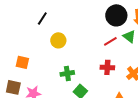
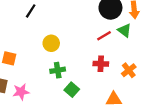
yellow circle: (58, 40) -> (51, 43), moved

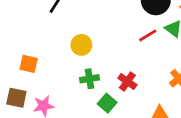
red cross: (101, 64) -> (127, 81), moved, turned 32

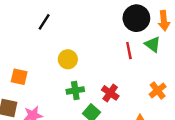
red line: (148, 35) -> (129, 51), turned -70

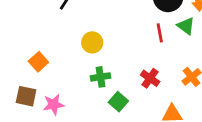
orange square: (19, 77) -> (38, 62), turned 35
red cross: (110, 93) -> (150, 78), moved

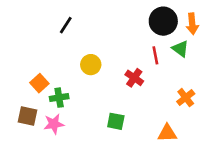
green cross: (100, 77) -> (59, 98), moved
red cross: (150, 78) -> (134, 78), moved
green square: (118, 102) -> (116, 121), turned -30

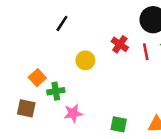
red cross: (134, 78) -> (120, 44), moved
green square: (116, 121) -> (119, 124), moved
pink star: (54, 124) -> (73, 113), moved

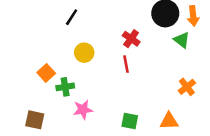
red line: (146, 52) -> (126, 64), moved
yellow circle: (85, 60) -> (84, 53), moved
brown square: (26, 108) -> (35, 120), moved

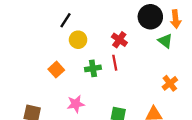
yellow circle: (84, 53) -> (78, 40), moved
orange square: (46, 73) -> (56, 70), moved
green cross: (65, 87) -> (93, 68), moved

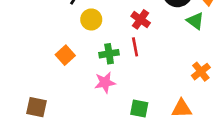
pink star: (76, 104) -> (105, 82), moved

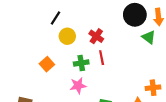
red cross: (141, 19) -> (96, 36), moved
orange cross: (201, 72) -> (153, 88), moved, turned 32

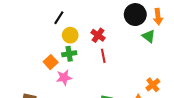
green cross: (81, 63) -> (69, 54), moved
pink star: (78, 86) -> (64, 78), moved
orange cross: (153, 88) -> (153, 85), turned -32

